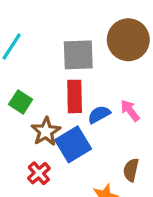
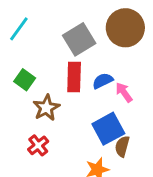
gray square: (78, 55) -> (79, 39), turned -32
blue semicircle: (99, 114) -> (103, 81), moved
blue square: (73, 144) -> (108, 129), moved

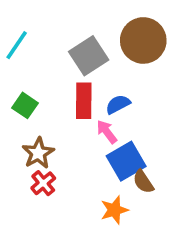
pink arrow: (124, 92) -> (107, 132), moved
brown star: (46, 108) -> (38, 153), moved
brown semicircle: (122, 146) -> (143, 182), turned -48

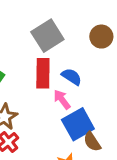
brown circle: (143, 40) -> (101, 37), moved, size x0.6
blue semicircle: (118, 104) -> (72, 77), turned 60

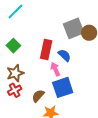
gray square: (47, 36) -> (74, 28), moved
brown semicircle: (92, 142) -> (38, 96), moved, turned 64

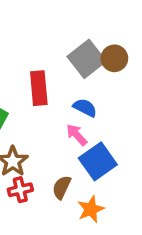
red rectangle: (46, 50) -> (39, 88), moved
red cross: (15, 90) -> (20, 190), turned 32

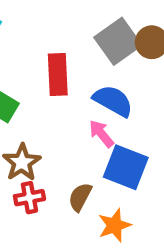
blue semicircle: (85, 108) -> (113, 101), size x1.4
blue square: (98, 161) -> (126, 167), turned -36

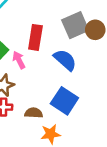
pink arrow: (101, 134) -> (19, 60), moved
brown semicircle: (80, 197) -> (34, 113), turned 54

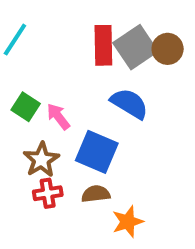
red rectangle: (35, 37) -> (103, 45), moved
blue square: (64, 101) -> (97, 152), moved

